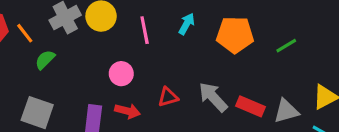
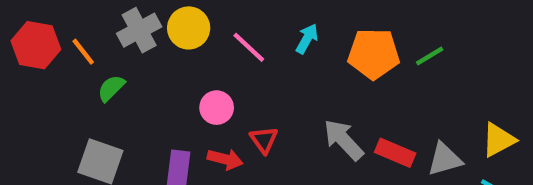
pink line: (145, 30) -> (249, 47), turned -36
green line: (286, 46) -> (430, 56), moved
red triangle: (168, 97) -> (264, 140), moved, turned -50

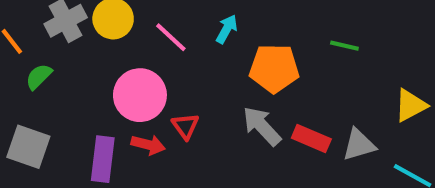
orange pentagon: (374, 54) -> (274, 68), moved
green line: (430, 56) -> (344, 46), turned 44
pink circle: (217, 108) -> (140, 95), size x1.6
yellow triangle: (498, 140) -> (411, 105), moved

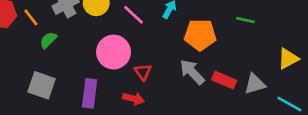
red arrow: (148, 145) -> (134, 99), moved

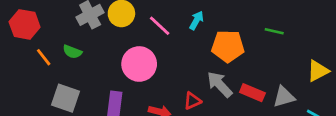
orange line: (31, 17) -> (44, 57), moved
green semicircle: (48, 40) -> (72, 52), turned -114
red triangle: (143, 72) -> (192, 101), moved, turned 42

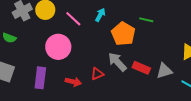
green line: (274, 31) -> (146, 20), moved
orange pentagon: (228, 46) -> (123, 34), turned 30

